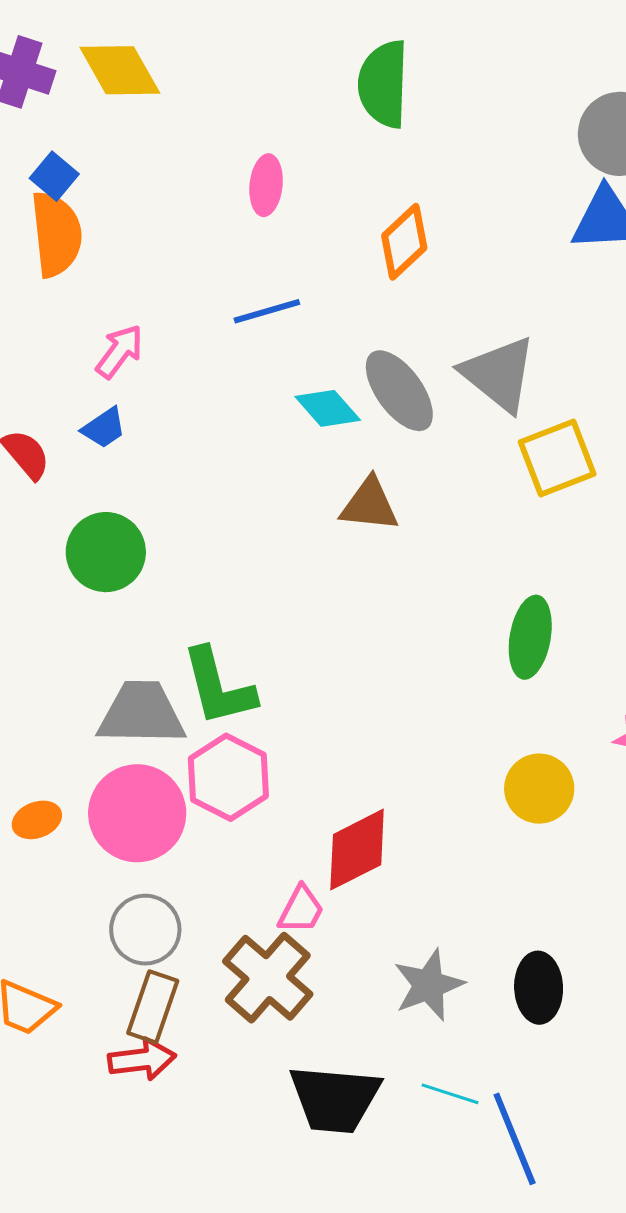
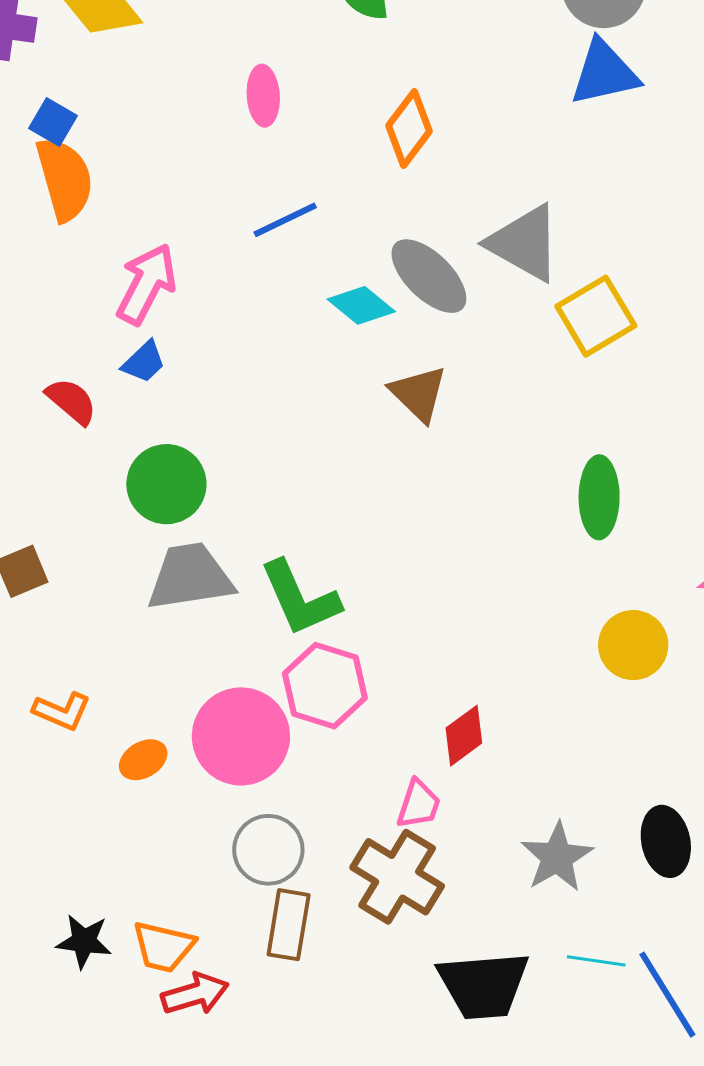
pink arrow: (119, 351) -> (146, 284), size x1.4
brown triangle: (370, 505) -> (419, 394), turned 48
gray trapezoid: (141, 713) -> (190, 577), moved
red diamond: (357, 850) -> (464, 736), size x0.7
red arrow: (142, 1060) -> (195, 994), moved

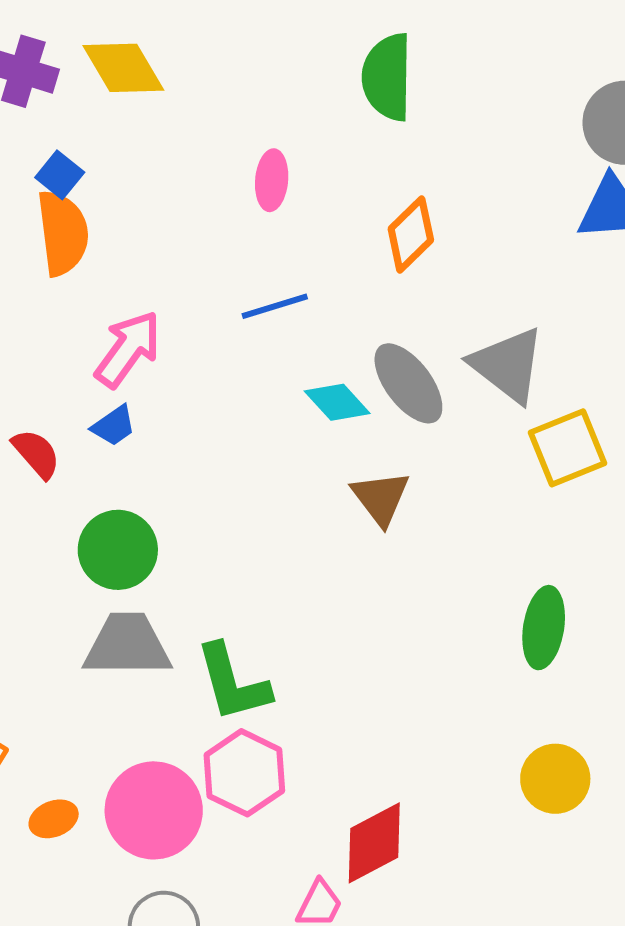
red diamond: (464, 736) -> (374, 843), size x1.4

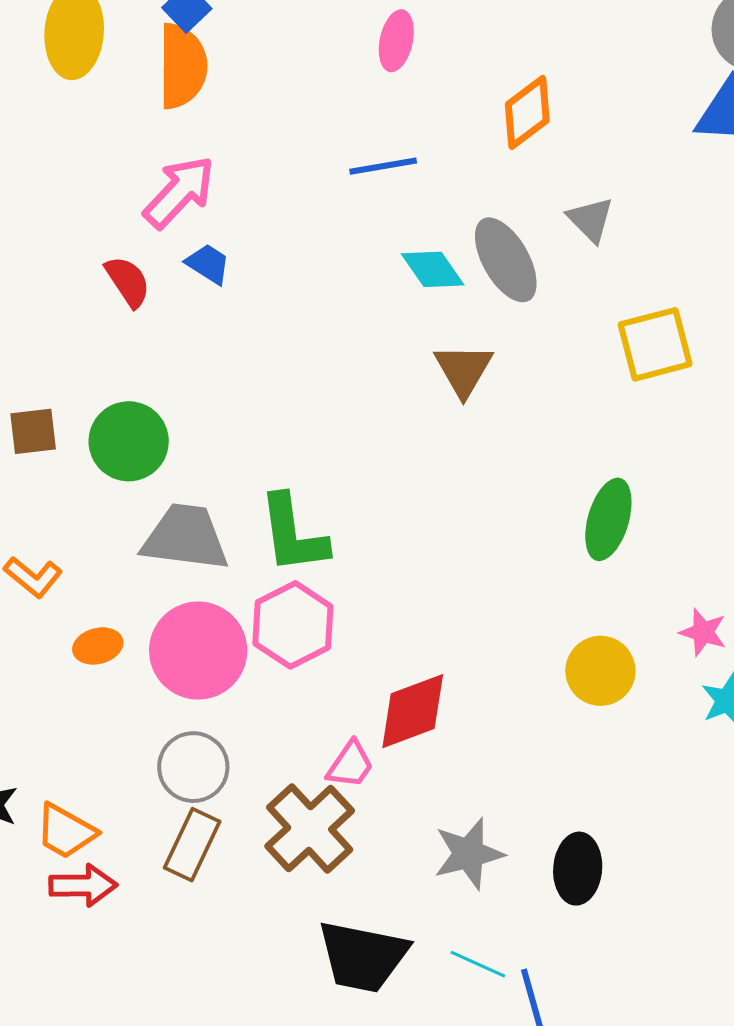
pink arrow: (128, 349) -> (179, 192), moved
gray triangle: (508, 365) -> (590, 220), moved, size x0.6
blue trapezoid: (114, 426) -> (208, 264), turned -120
green circle: (118, 550) -> (129, 441), moved
gray trapezoid: (127, 645) -> (185, 537), moved

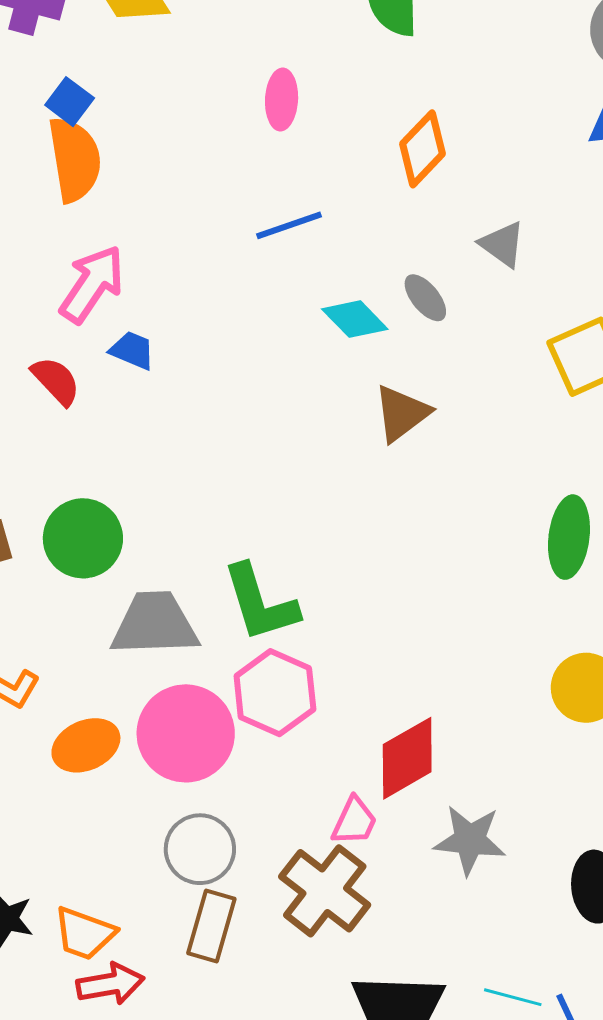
gray ellipse: (506, 260) -> (425, 298), size x0.6
brown triangle: (463, 370) -> (402, 413), turned 32
orange ellipse: (98, 646) -> (86, 745), size x1.4
gray star: (469, 854) -> (470, 840), moved, turned 30

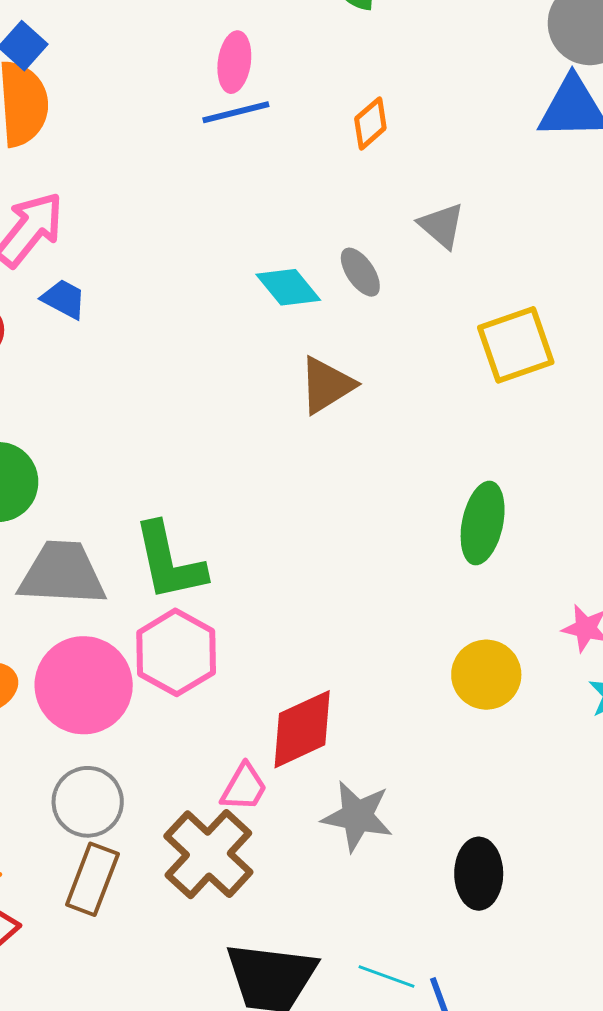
orange diamond: (423, 149) -> (370, 123), size x0.7
blue line: (289, 225) -> (236, 112), moved

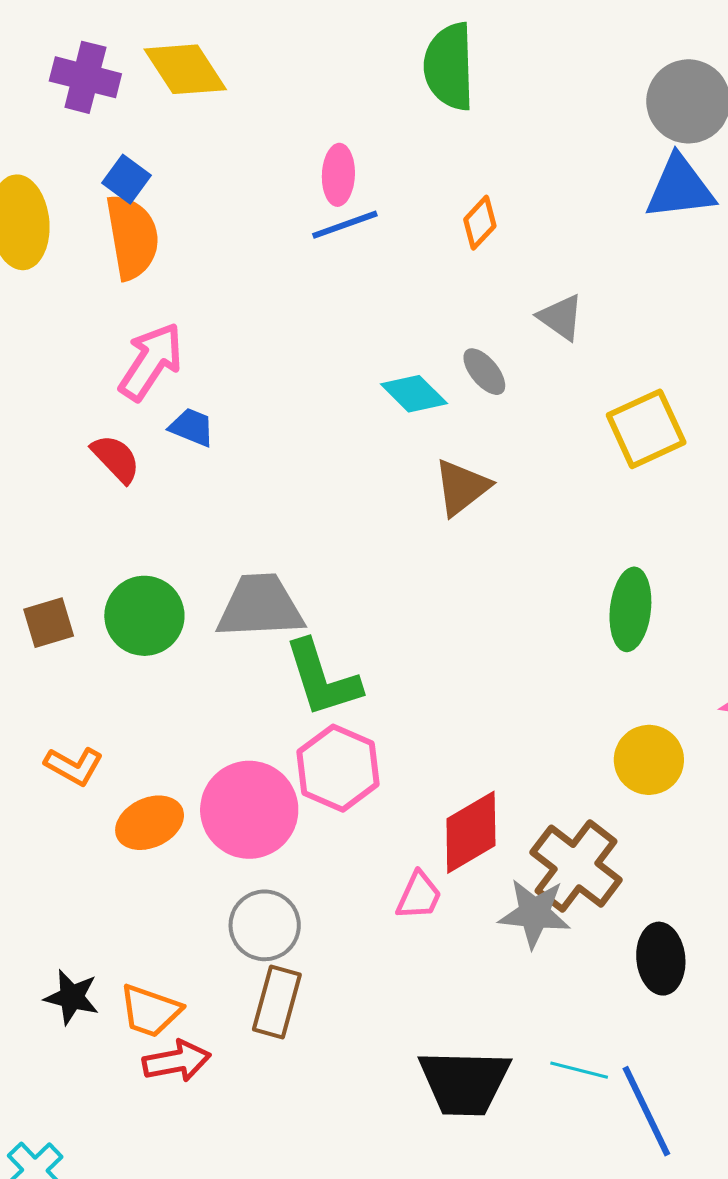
gray trapezoid: (62, 574) -> (260, 606), moved
brown cross: (208, 854) -> (576, 866), moved

